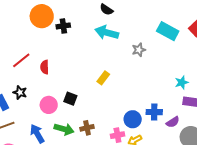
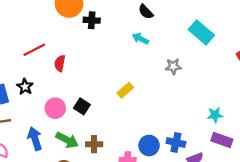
cyan rectangle: (168, 31) -> (201, 32), moved
cyan arrow: (107, 33) -> (140, 39), size x0.6

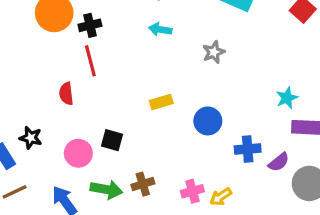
red line: (34, 50) -> (90, 61), moved, turned -60
yellow rectangle: (125, 90) -> (161, 102), turned 42
blue circle: (149, 145) -> (208, 121), moved

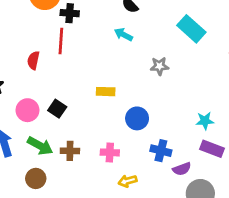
pink cross: (192, 191) -> (110, 152), moved

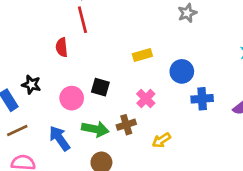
blue cross: (161, 151) -> (202, 99), moved
pink cross: (110, 152) -> (146, 99), moved, turned -30
yellow arrow: (128, 181) -> (161, 140), moved

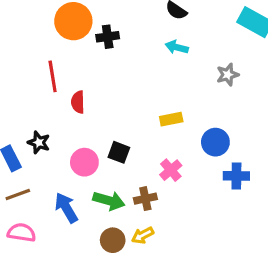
red line: (82, 20) -> (53, 76), moved
yellow arrow: (161, 140) -> (143, 235), moved

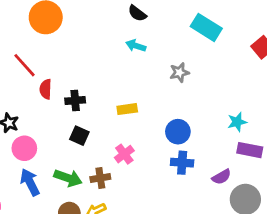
black cross: (108, 37) -> (75, 100), moved
red line: (53, 76) -> (24, 65), turned -36
blue circle: (215, 142) -> (178, 132), moved
pink circle: (84, 162) -> (24, 148), moved

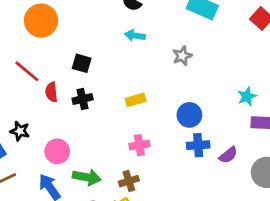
black square: (79, 136) -> (82, 63), moved
pink circle: (24, 148) -> (57, 151), moved
pink cross: (124, 154) -> (139, 145), turned 36
purple semicircle: (221, 177) -> (228, 155), moved
brown cross: (100, 178) -> (129, 181), moved

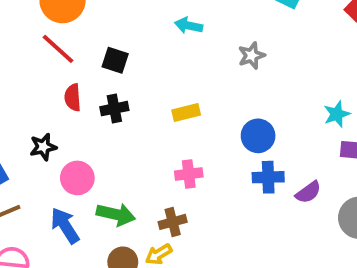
red line: (27, 71) -> (58, 49), moved
black star: (20, 131) -> (43, 147), moved, turned -30

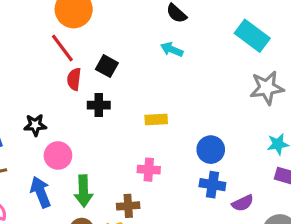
gray star: (252, 56) -> (267, 88), moved, size x1.5
red semicircle: (73, 97) -> (74, 79), moved
green arrow: (116, 214) -> (83, 191), turned 64

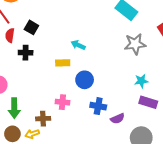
cyan arrow: (172, 49) -> (78, 45), moved
blue circle: (211, 150) -> (85, 80), moved
pink cross: (149, 170) -> (62, 102), moved

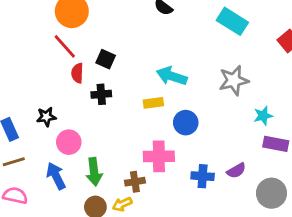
gray star: (135, 44) -> (234, 80), moved
cyan arrow: (78, 45) -> (172, 76), size x1.5
pink cross: (62, 102) -> (159, 156), size x1.5
blue cross: (98, 106) -> (203, 176), moved

